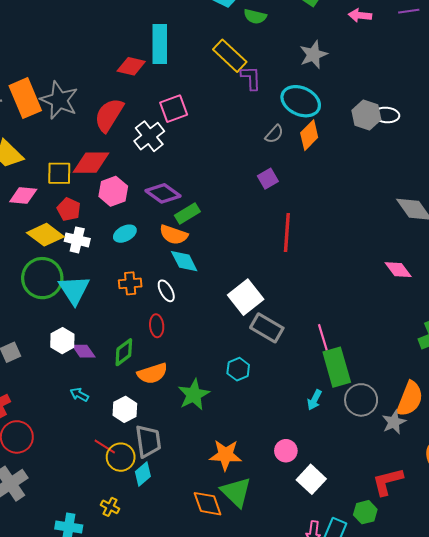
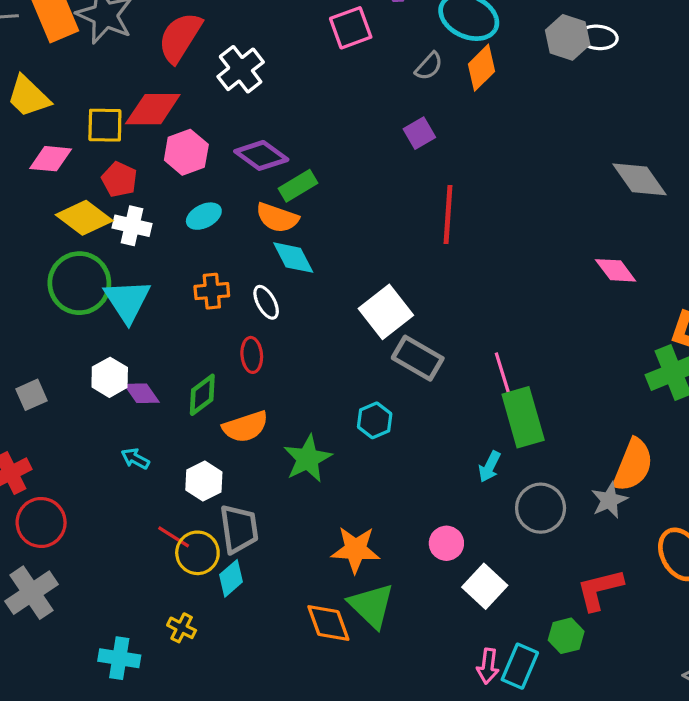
pink square: (174, 109) -> (351, 28), moved
gray circle: (361, 400) -> (541, 508), moved

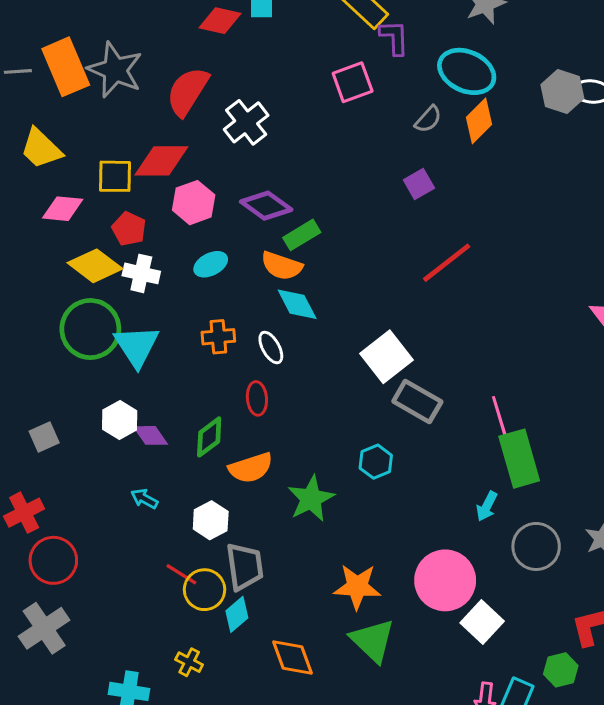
red line: (448, 215) -> (447, 263), turned 48
pink circle: (446, 543) -> (445, 580), size x1.8
orange diamond: (328, 623) -> (292, 658), moved

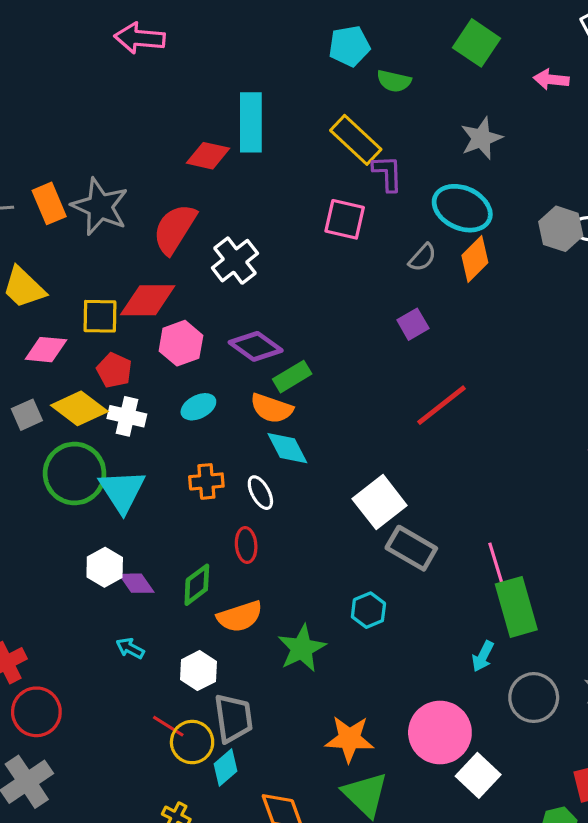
orange rectangle: (66, 67) -> (49, 203), size x0.7
pink square: (353, 82) -> (345, 219), turned 33
gray square: (44, 437) -> (27, 415), moved

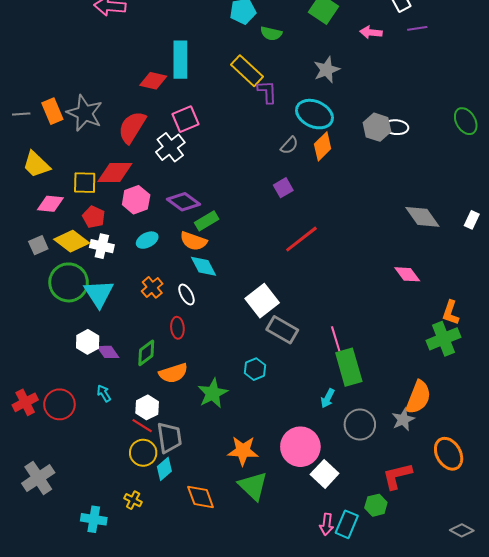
pink square: (345, 219) -> (185, 119), moved, turned -36
orange cross: (206, 481) -> (152, 287), turned -35
cyan arrow: (130, 648) -> (104, 393), turned 30
red circle: (36, 712) -> (59, 404), moved
red line: (168, 726) -> (142, 426), moved

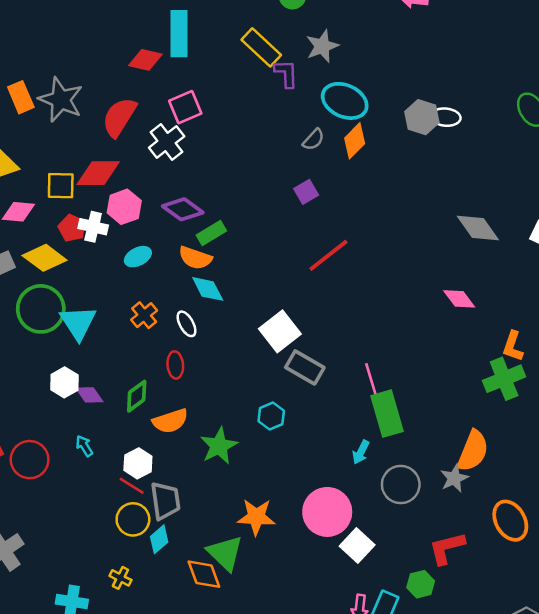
gray star: (327, 70) -> (322, 46), moved
white cross: (102, 246) -> (93, 227), moved
green triangle: (253, 486) -> (225, 553), moved

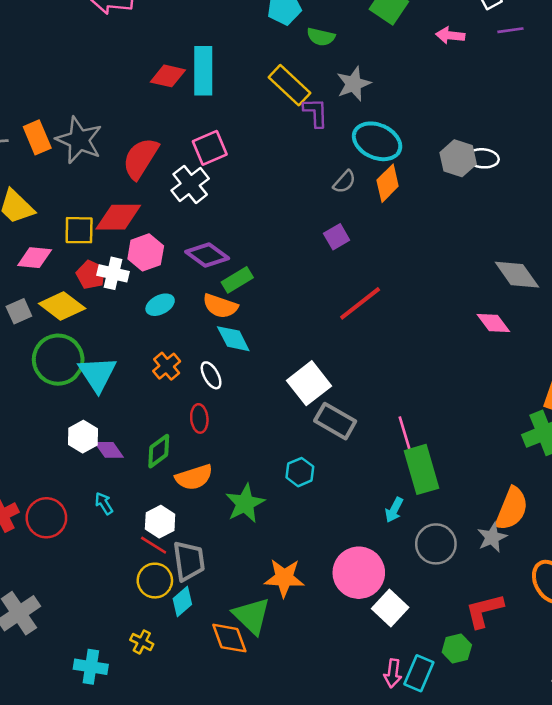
red diamond: (145, 60) -> (168, 76), moved
pink diamond: (459, 299) -> (493, 323), moved

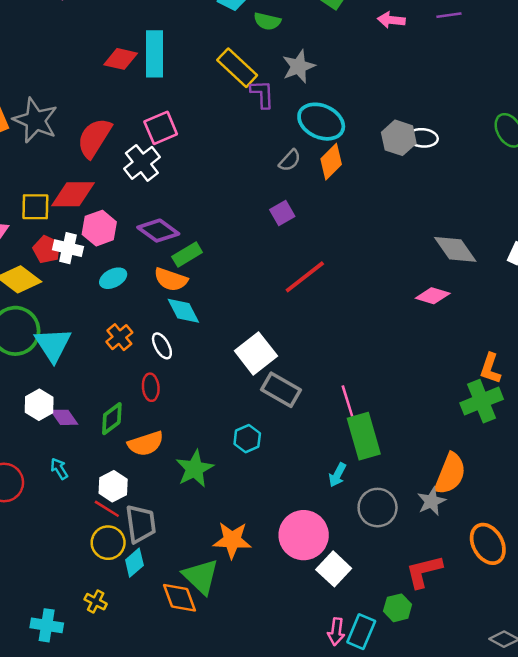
pink diamond: (493, 323) -> (433, 296), turned -36

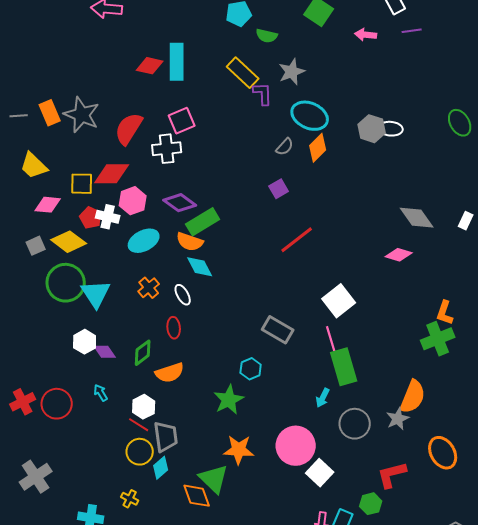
white cross: (142, 163) -> (167, 149), turned 32
green rectangle: (187, 254) -> (203, 222), size x1.4
cyan ellipse: (113, 278) -> (144, 241), size x1.4
white square: (256, 353) -> (339, 301), moved
green star: (195, 469) -> (229, 400), moved

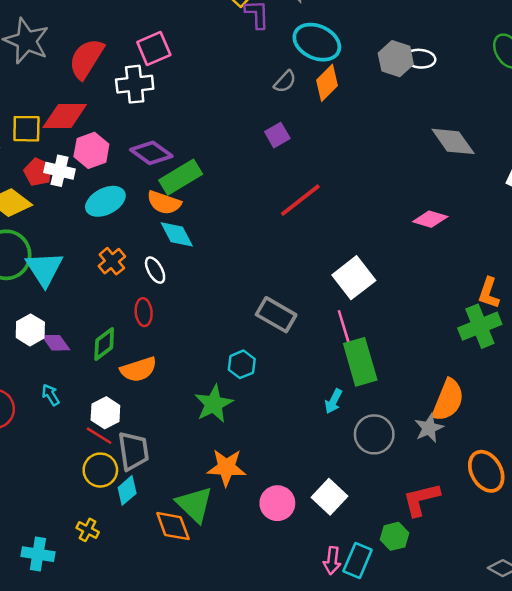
gray diamond: (417, 218) -> (453, 141), moved
pink circle: (296, 446) -> (277, 503), moved, size x0.7

